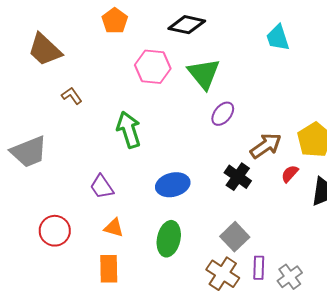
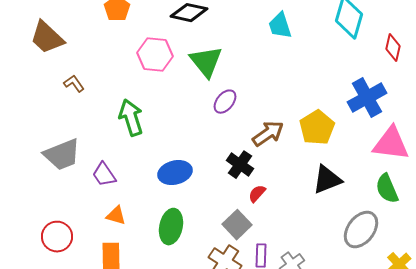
gray trapezoid: (29, 152) -> (62, 155), moved
red semicircle: (290, 174) -> (257, 194), moved
red circle: (55, 231) -> (57, 237), moved

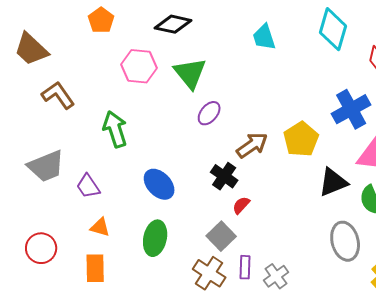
brown L-shape: (74, 84) -> (58, 95), size x1.6
blue ellipse: (175, 173) -> (159, 184), turned 60
black triangle: (327, 180) -> (333, 182), moved
gray ellipse: (361, 230) -> (345, 241), turned -51

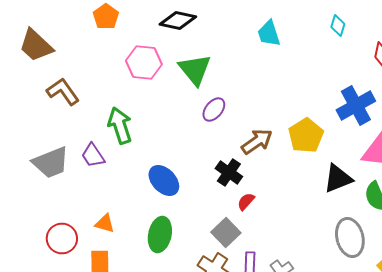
cyan diamond: (333, 29) -> (338, 26), size x0.5
purple trapezoid: (88, 186) -> (93, 156), moved
red circle: (41, 248) -> (62, 238), moved

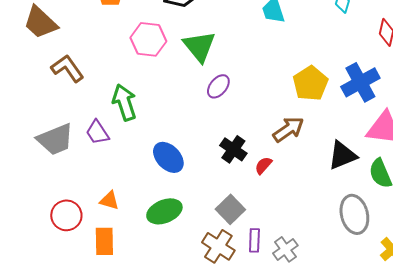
yellow pentagon: (306, 136) -> (310, 83), moved
brown arrow: (257, 142) -> (288, 129), moved
red semicircle: (246, 202) -> (263, 165), moved
green ellipse: (160, 234) -> (164, 211), turned 56

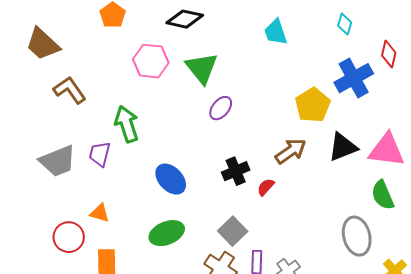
blue cross: (360, 82) -> (354, 78), moved
purple trapezoid: (97, 132) -> (100, 154), turned 48
black cross: (233, 149) -> (236, 171), turned 32
black triangle: (342, 155) -> (343, 147), moved
orange triangle: (109, 200) -> (100, 213), moved

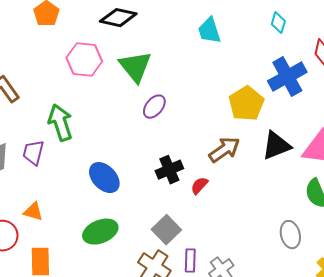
gray ellipse: (357, 236) -> (290, 235), size x0.7

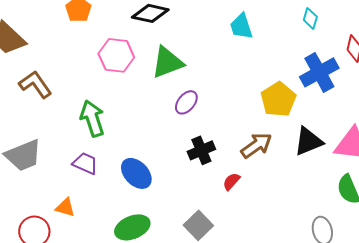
green triangle: (135, 67) -> (167, 62), turned 48
purple trapezoid: (33, 153) -> (85, 163), moved, turned 100
black cross: (169, 170) -> (201, 150), moved

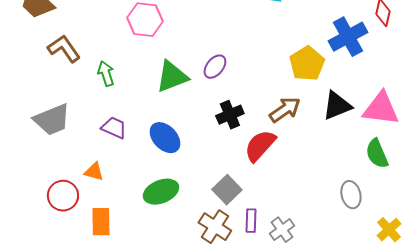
green triangle: (167, 62) -> (172, 77), moved
green arrow: (92, 118) -> (106, 74), moved, size x0.7
red semicircle: (231, 181) -> (260, 146), size x1.8

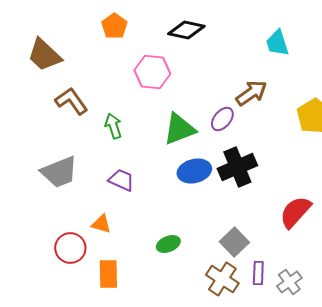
brown arrow: (285, 110) -> (251, 93), moved
black cross: (230, 115) -> (237, 167), size x1.4
blue ellipse: (165, 138) -> (194, 171), moved, turned -60
red semicircle: (260, 146) -> (295, 212), moved
green ellipse: (161, 192) -> (168, 244), size x0.7

